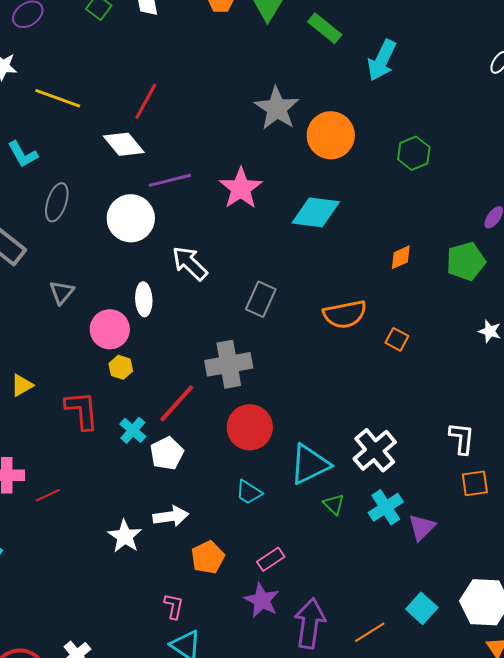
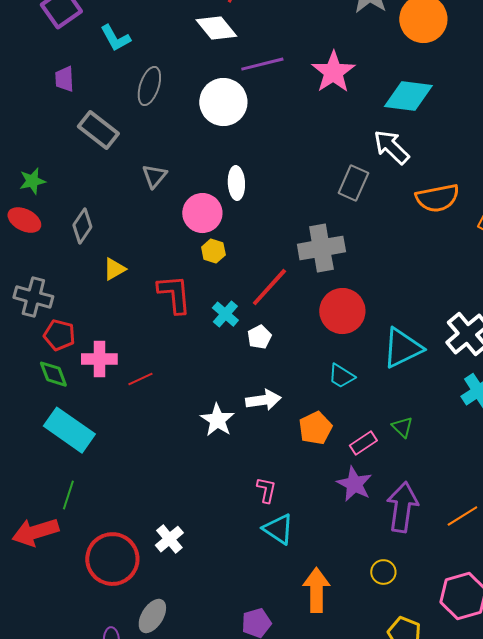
white arrow: (190, 263) -> (391, 147), moved
white pentagon: (167, 453) -> (259, 337), size x0.7
green triangle: (334, 504) -> (402, 427), moved
orange pentagon: (208, 557) -> (315, 428), moved

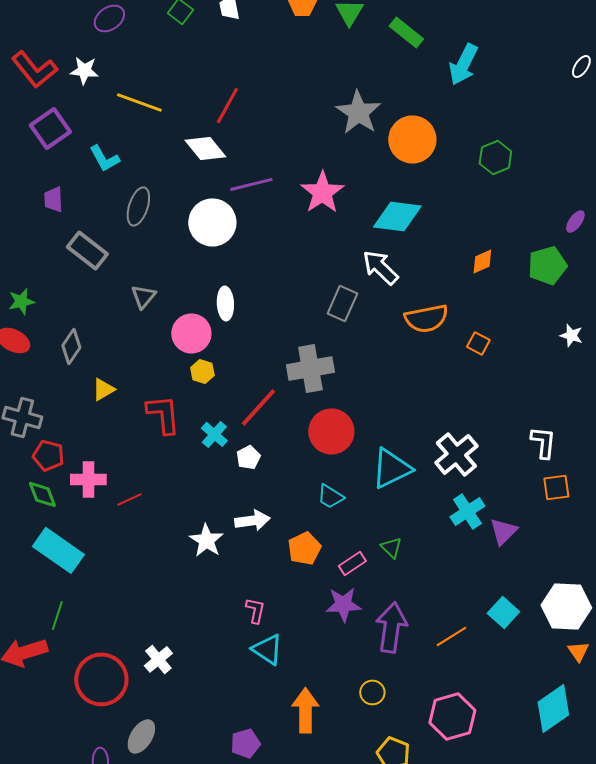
purple star: (354, 484) -> (343, 604), turned -30

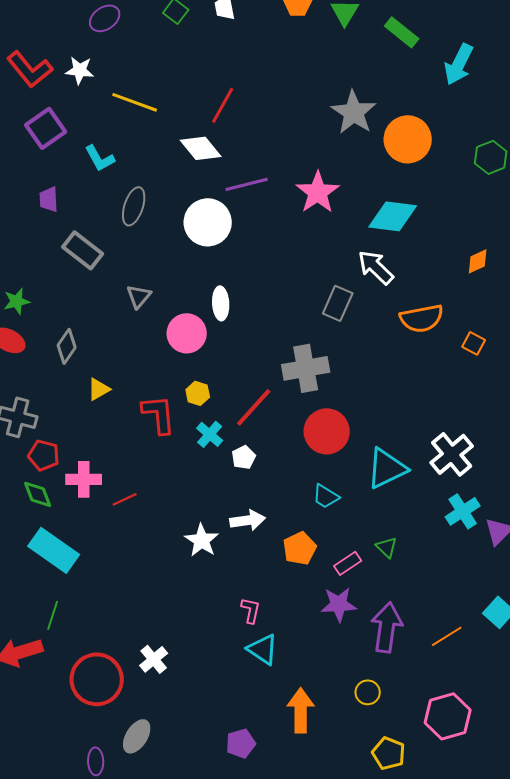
yellow hexagon: (202, 371) -> (198, 393), moved

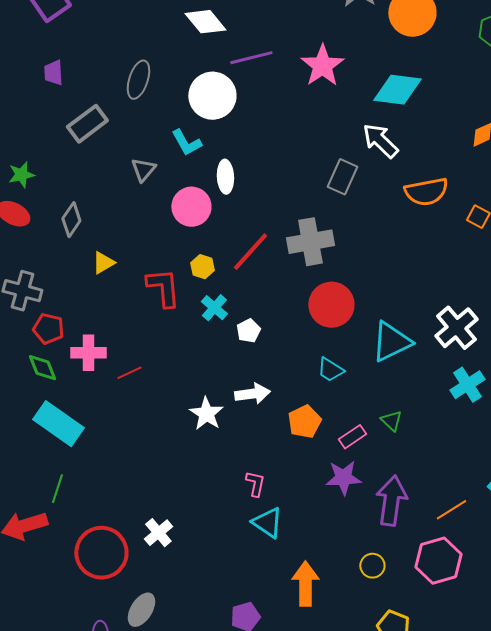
cyan L-shape: (100, 158) -> (186, 143), moved
gray rectangle: (83, 250) -> (87, 124), turned -75
red line: (254, 407) -> (250, 252), moved
pink hexagon: (448, 716) -> (438, 561), moved

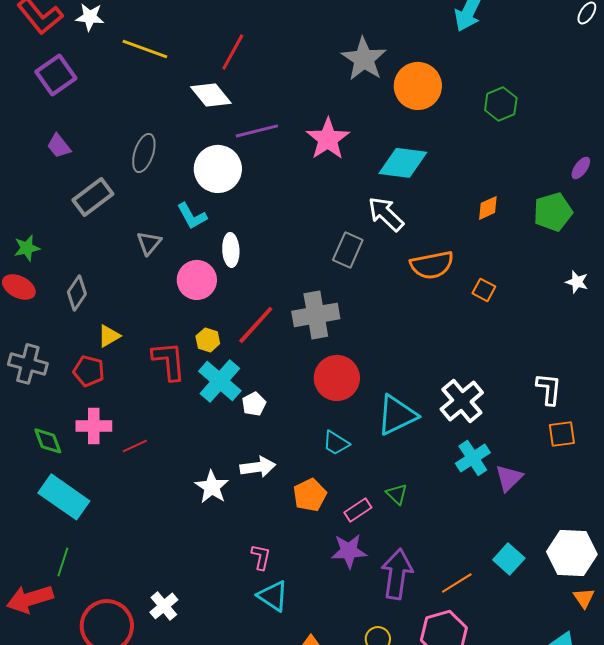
purple trapezoid: (53, 73) -> (59, 146), turned -36
cyan cross: (214, 308) -> (220, 381), size x1.6
red pentagon: (48, 329) -> (89, 371), moved

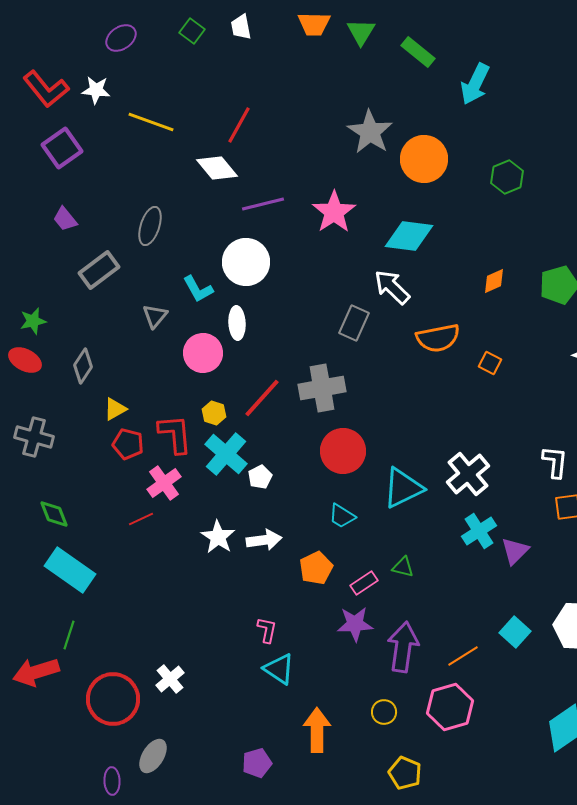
white circle: (218, 169) -> (246, 262), moved
red pentagon: (89, 371) -> (128, 444), moved
pink cross: (94, 426) -> (164, 483), moved, turned -36
white star: (212, 487) -> (218, 537), moved
green triangle: (397, 494) -> (403, 567), turned -30

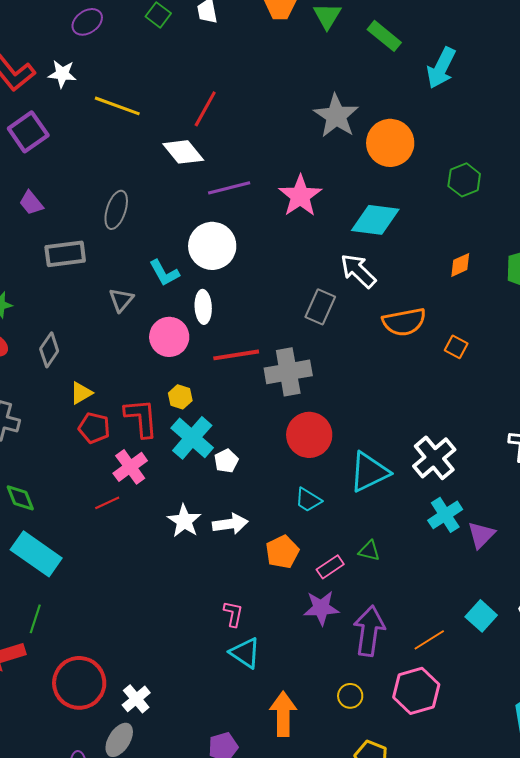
green hexagon: (507, 177) -> (464, 180), moved
gray rectangle: (99, 270) -> (65, 254), turned 30
red line: (262, 398) -> (236, 355), moved, turned 39
white cross: (170, 679) -> (136, 699), moved

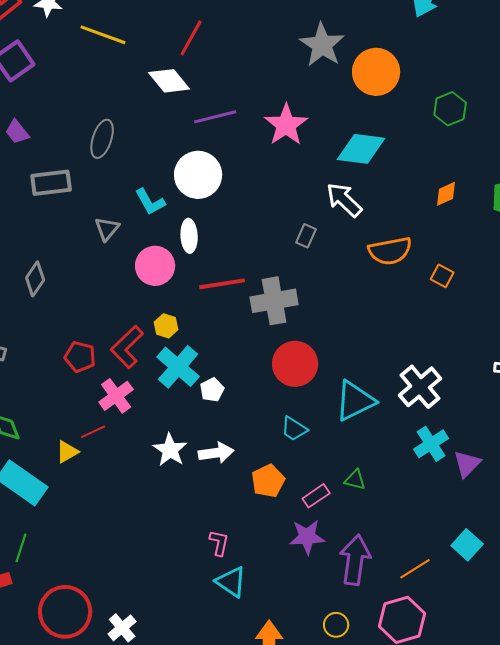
gray rectangle: (320, 307) -> (306, 236), size x0.7
yellow triangle: (81, 393) -> (67, 452), moved
red L-shape: (141, 418) -> (127, 347), turned -129

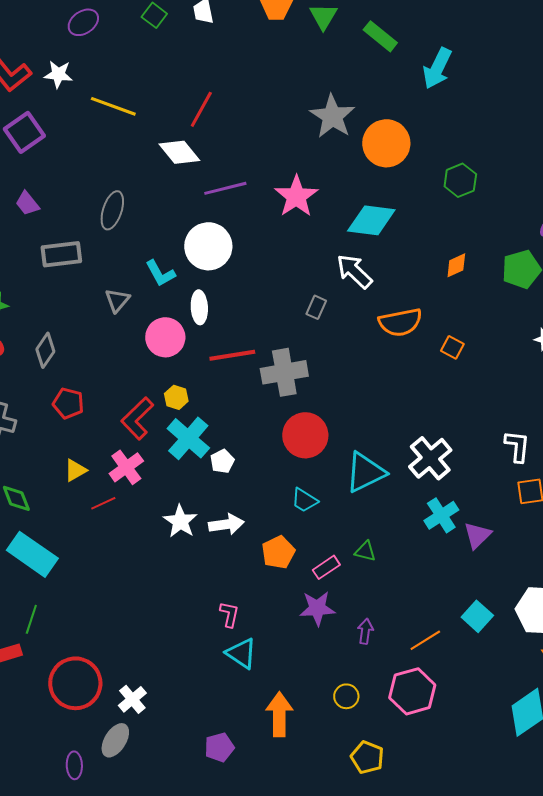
red pentagon: (80, 357) -> (68, 403), moved
yellow triangle: (67, 452) -> (75, 470), moved
purple arrow: (355, 560) -> (365, 631), size x0.5

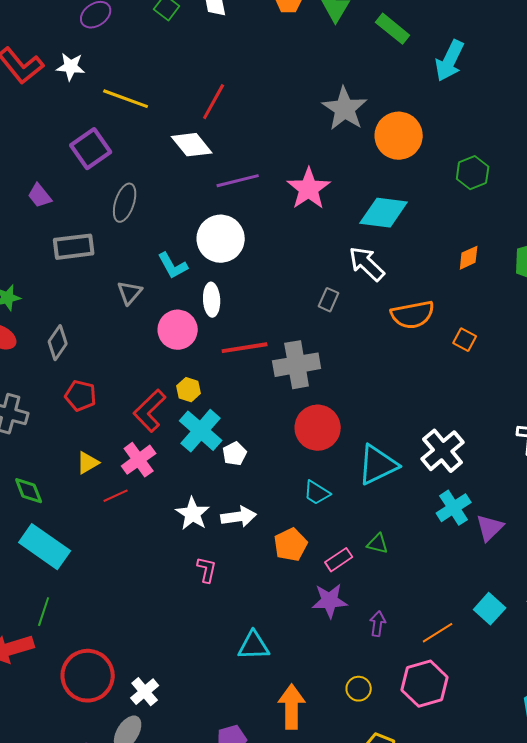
purple square: (24, 132) -> (91, 149), moved
pink L-shape: (229, 614) -> (207, 570), moved
cyan triangle: (241, 653) -> (254, 646), turned -36

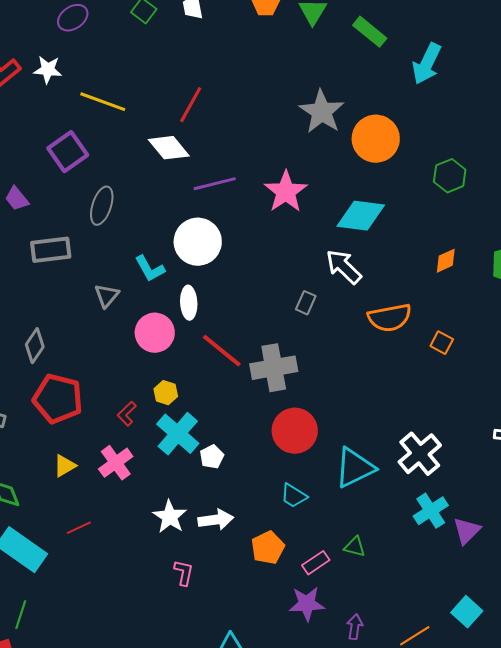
red line: (245, 348) -> (222, 351), turned 48
red pentagon: (81, 396) -> (58, 399), size x1.6
red L-shape: (150, 411) -> (127, 414), size x0.6
red line: (116, 496) -> (79, 528), moved

